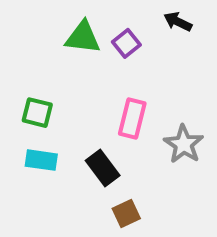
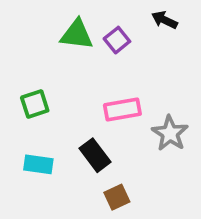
green square: (37, 113) -> (35, 104), turned -32
pink rectangle: (132, 118) -> (122, 110), turned 66
cyan rectangle: (41, 160) -> (38, 164), moved

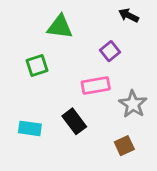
purple square: (117, 40) -> (110, 51), moved
green square: (35, 104) -> (37, 65), moved
brown square: (117, 197) -> (124, 146), moved

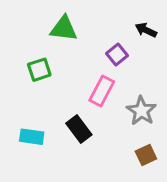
black arrow: (129, 15) -> (146, 30), moved
pink rectangle: (96, 86) -> (102, 91), turned -52
brown square: (124, 146) -> (146, 155), moved

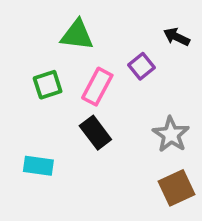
pink rectangle: (102, 91) -> (97, 87), moved
black rectangle: (79, 129) -> (95, 133), moved
brown square: (146, 155) -> (177, 188), size x1.4

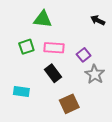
purple square: (142, 66) -> (84, 55), moved
pink rectangle: (97, 87) -> (54, 48), turned 66
brown square: (177, 188) -> (69, 104), moved

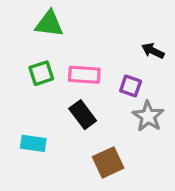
green triangle: (43, 19) -> (49, 24), moved
black arrow: (98, 20) -> (153, 51), moved
purple square: (84, 55) -> (131, 86), turned -32

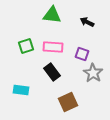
green triangle: (49, 24) -> (52, 15), moved
black arrow: (153, 51) -> (87, 22), moved

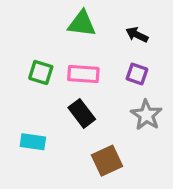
green square: (26, 46) -> (41, 72), turned 35
purple square: (82, 54) -> (137, 74), moved

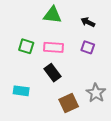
gray star: (146, 115) -> (96, 93), moved

